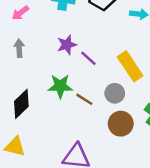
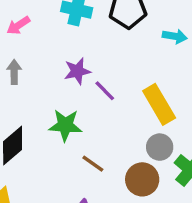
gray circle: (115, 93) -> (160, 147), moved
brown line: (84, 99) -> (93, 164), moved

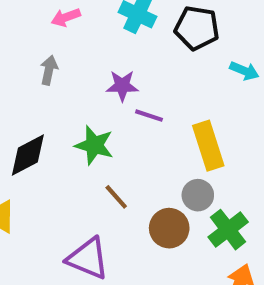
purple line: (105, 91) -> (149, 116), turned -40

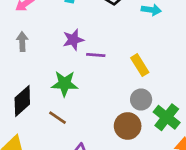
yellow rectangle: (208, 146) -> (140, 65), size x0.7
brown line: (116, 197) -> (57, 118), moved

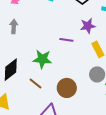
purple star: (73, 40) -> (88, 26), moved
brown circle: (128, 126) -> (67, 88), moved

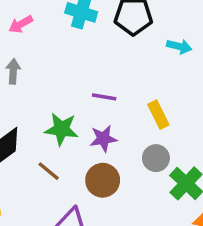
purple star: (88, 26) -> (103, 139), moved

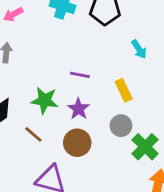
cyan arrow: (179, 46) -> (139, 49), moved, turned 42
purple star: (103, 139) -> (79, 109), turned -30

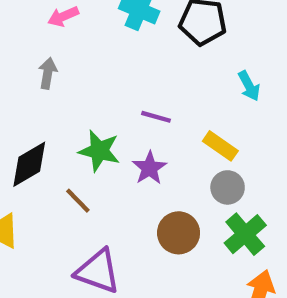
yellow rectangle: (124, 90) -> (220, 146), turned -35
gray circle: (121, 126) -> (228, 187), moved
brown circle: (77, 143) -> (179, 233), moved

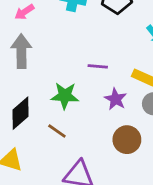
gray arrow: (48, 73) -> (21, 51), size x1.6
purple star: (150, 168) -> (116, 99), moved

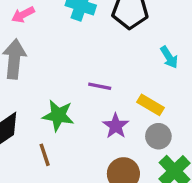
brown line: (57, 131) -> (45, 155), turned 30

